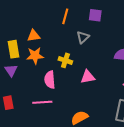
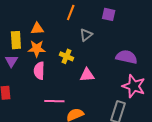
purple square: (95, 15) -> (109, 14), moved
pink semicircle: (50, 80) -> (39, 71), moved
pink line: (42, 102) -> (54, 101), moved

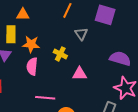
purple square: (109, 14) -> (105, 15), size x1.5
orange triangle: (37, 29) -> (23, 14), moved
gray triangle: (86, 35) -> (81, 34), turned -32

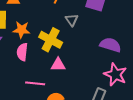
yellow cross: (60, 54) -> (51, 40), size x1.6
pink triangle: (80, 74) -> (58, 65), moved

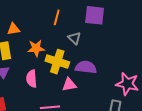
orange star: (21, 30) -> (36, 48), moved
purple semicircle: (110, 45) -> (86, 67), moved

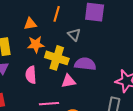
orange triangle: (13, 29) -> (30, 24), moved

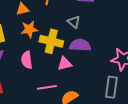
gray triangle: (74, 35) -> (74, 22), moved

